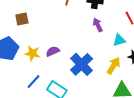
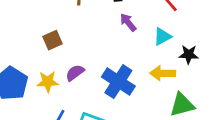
brown square: (22, 19) -> (52, 40), moved
yellow arrow: (114, 66) -> (163, 73), turned -108

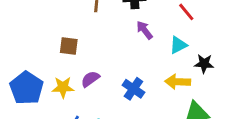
brown square: (52, 40) -> (69, 46), turned 30
blue cross: (118, 82) -> (133, 89), size x0.7

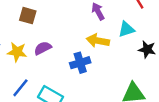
yellow arrow: (178, 82) -> (98, 41), moved
blue cross: (133, 89) -> (80, 63), turned 30

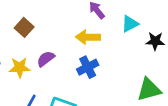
brown square: (28, 16) -> (24, 27), turned 36
yellow arrow: (98, 41) -> (88, 37), moved

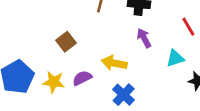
yellow arrow: (88, 37) -> (114, 63), moved
blue cross: (88, 67) -> (124, 95), turned -30

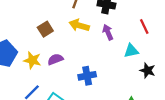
yellow arrow: (114, 63) -> (79, 25), moved
blue cross: (124, 95) -> (87, 76), turned 30

